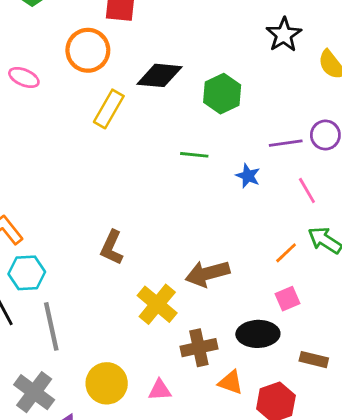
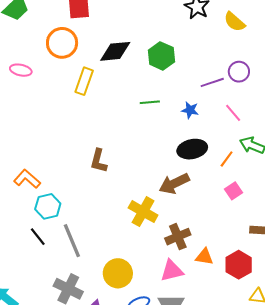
brown L-shape: (112, 247) -> (99, 161), moved
black ellipse: (258, 334) -> (192, 149), moved
pink triangle: (160, 390) -> (172, 271), moved, size x1.4

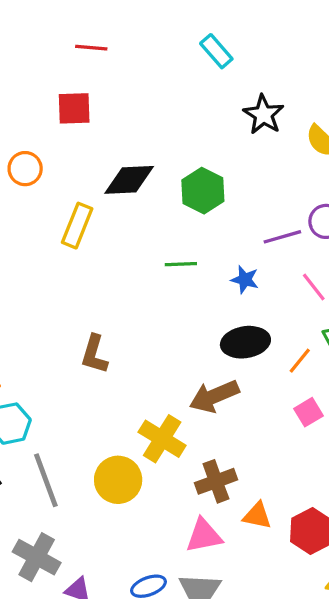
orange circle: (62, 43) -> (25, 169), moved, size x0.7
yellow circle: (118, 273) -> (118, 480), moved

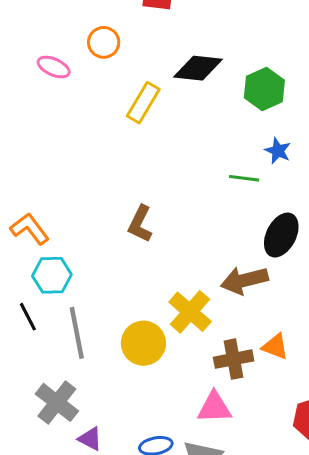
green line: (181, 264) -> (244, 178), moved
blue star: (245, 280) -> (278, 151), moved
black ellipse: (245, 342) -> (281, 235), turned -63
orange triangle: (257, 516) -> (275, 347), moved

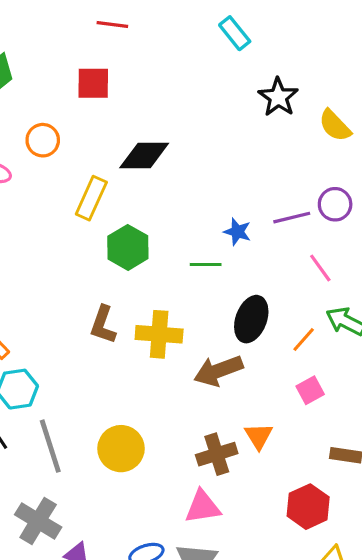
green hexagon: (264, 89) -> (128, 247), moved
yellow cross: (190, 312) -> (159, 334), moved, turned -30
orange triangle: (275, 347) -> (259, 436), turned 44

